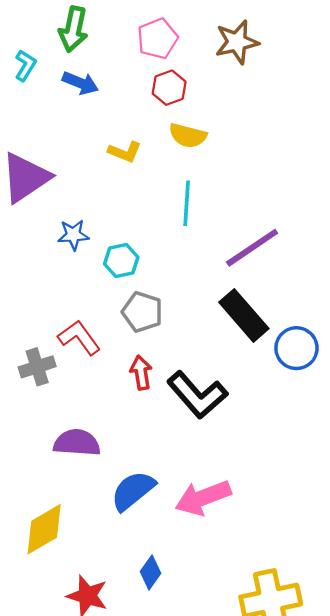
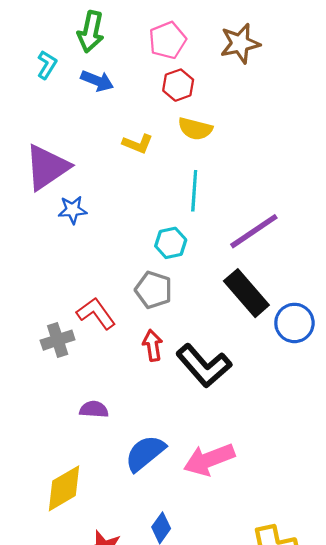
blue star: (73, 235) -> (73, 210), moved
cyan hexagon: (121, 261) -> (171, 243), moved
purple semicircle: (77, 443) -> (94, 409), size x0.7

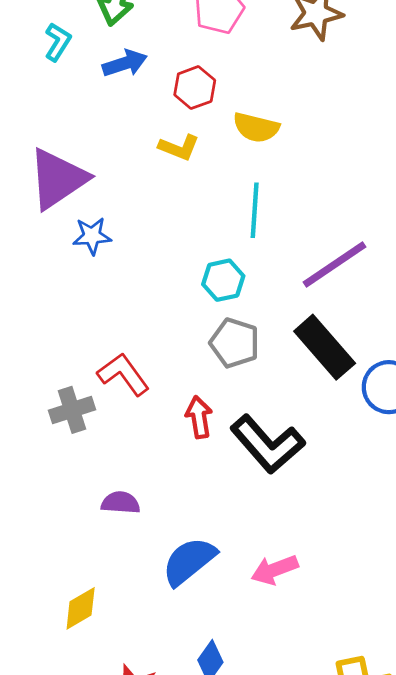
blue arrow: (97, 81) -> (125, 63), turned -40
red hexagon: (178, 85) -> (195, 88), moved
gray pentagon: (154, 290) -> (235, 343), moved
pink arrow: (209, 460) -> (275, 570), size x0.7
yellow diamond: (64, 488) -> (81, 608), size x0.7

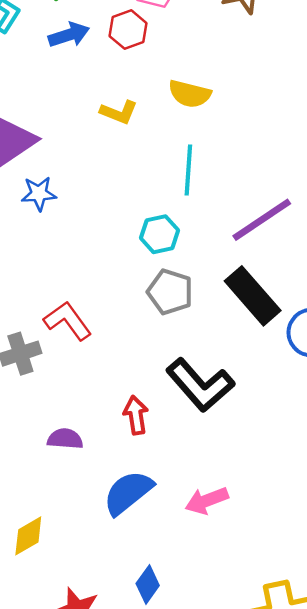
red hexagon: (195, 88) -> (128, 30), moved
red arrow: (199, 417) -> (136, 415), moved

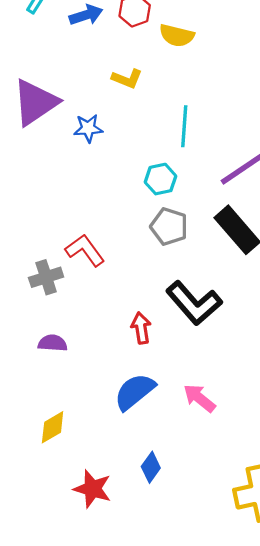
yellow semicircle: (190, 94) -> (177, 35), moved
blue star: (39, 194) -> (88, 128), moved
purple semicircle: (65, 439) -> (53, 343), moved
pink arrow: (207, 500) -> (199, 398), turned 60

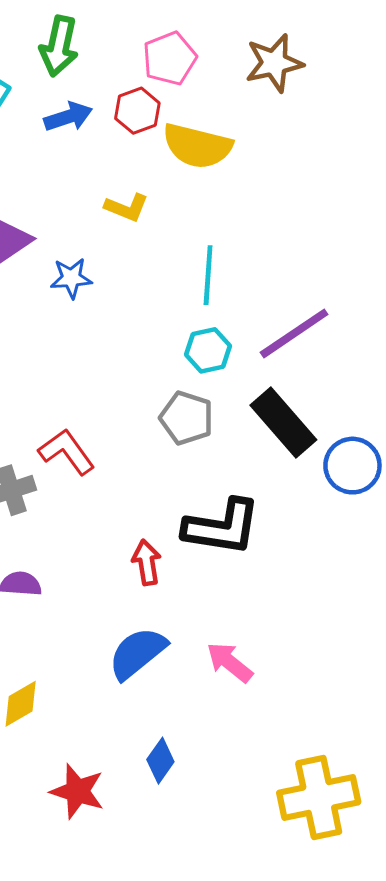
yellow semicircle: (177, 35) -> (197, 146), size x1.4
cyan hexagon: (161, 179) -> (208, 350), moved
black L-shape: (194, 303) -> (222, 527), turned -40

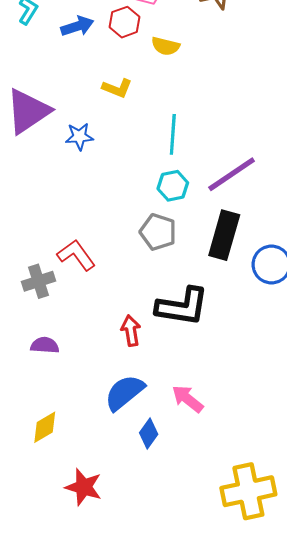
yellow semicircle: (197, 146) -> (165, 46), size x0.6
black rectangle: (283, 423) -> (224, 235), turned 57
blue diamond: (160, 761) -> (149, 433), moved

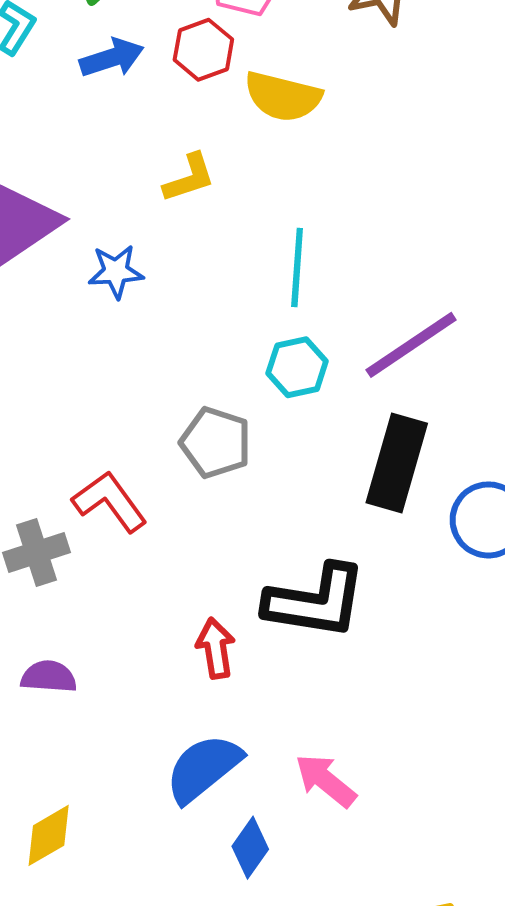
yellow semicircle: (165, 46) -> (283, 97), size x1.4
yellow L-shape: (117, 88) -> (189, 178), turned -40
gray pentagon: (158, 232) -> (216, 443), moved

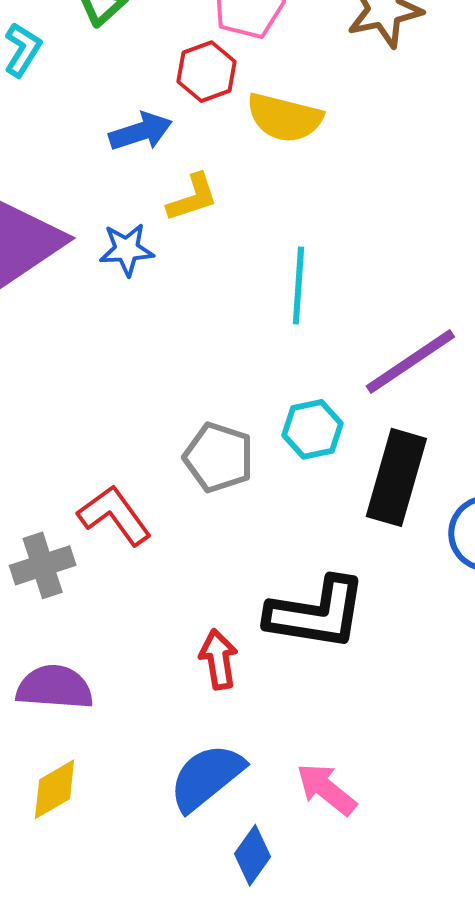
blue arrow: (112, 58) -> (141, 132), moved
blue star: (116, 272) -> (127, 250), moved
cyan hexagon: (297, 367) -> (312, 429), moved
purple semicircle: (49, 677) -> (55, 687), size x1.4
yellow diamond: (49, 835) -> (55, 789), moved

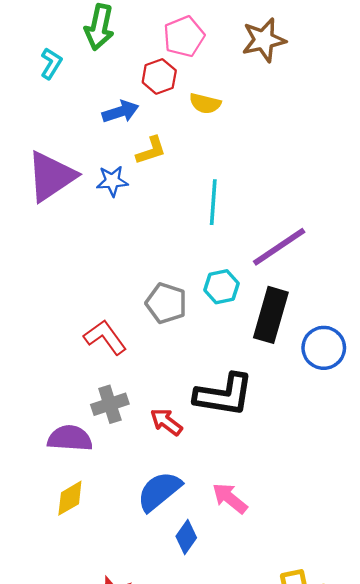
yellow semicircle: (284, 118) -> (205, 103), size x0.7
gray cross: (43, 565) -> (110, 404), moved
red arrow: (219, 659) -> (166, 422), turned -44

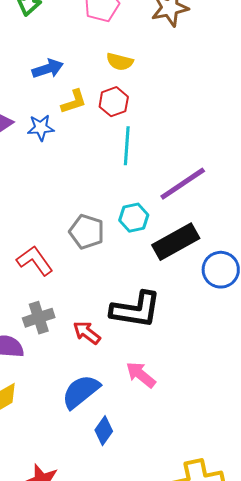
red hexagon: (159, 76) -> (114, 102), moved
black rectangle: (271, 315) -> (176, 242), turned 45
pink arrow: (230, 498) -> (141, 375), moved

